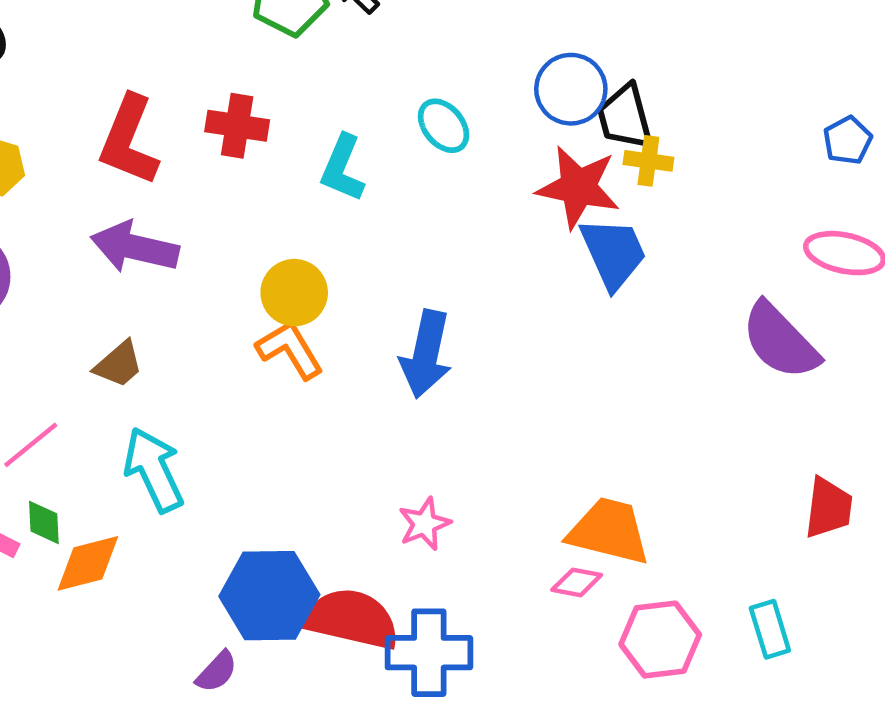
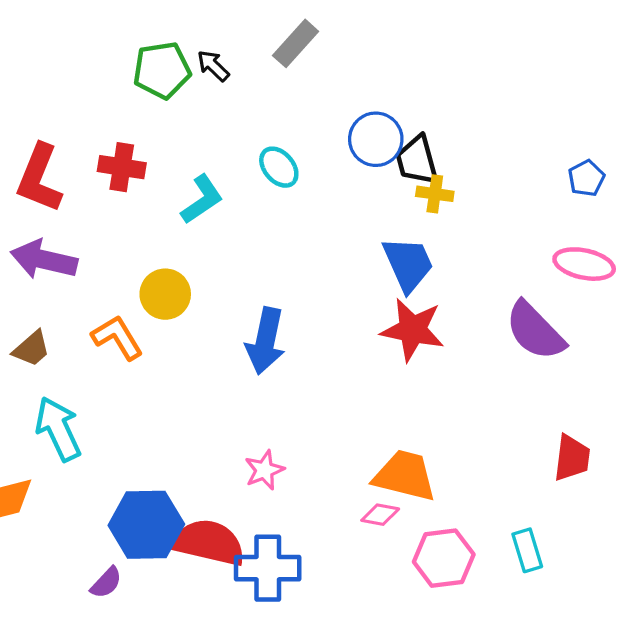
cyan L-shape: (343, 168) -> (202, 199), turned -147
red star: (578, 187) -> (413, 330), moved
orange L-shape: (290, 350) -> (117, 338), moved

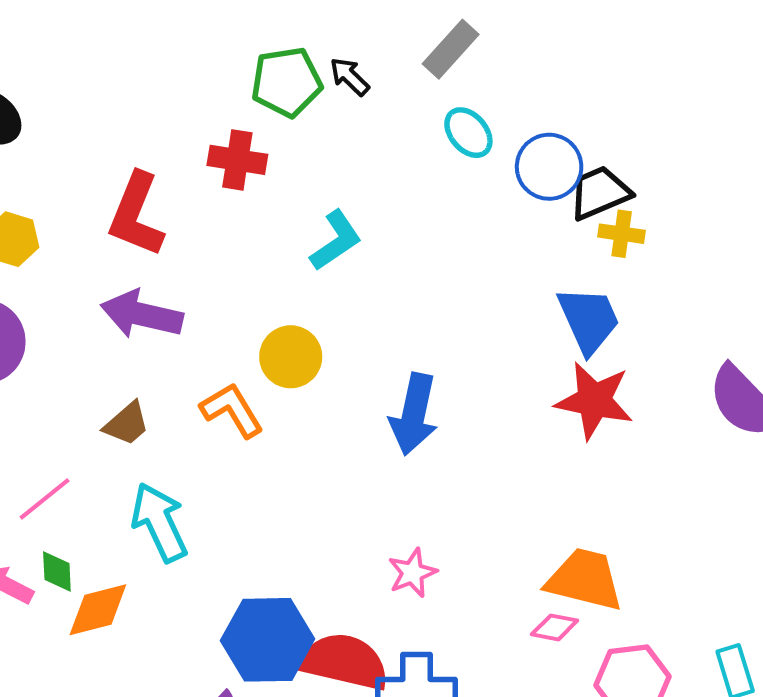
black trapezoid: (417, 160) -> (600, 193), turned 82
red cross: (122, 167) -> (237, 160), moved
cyan ellipse: (279, 167) -> (468, 133), moved

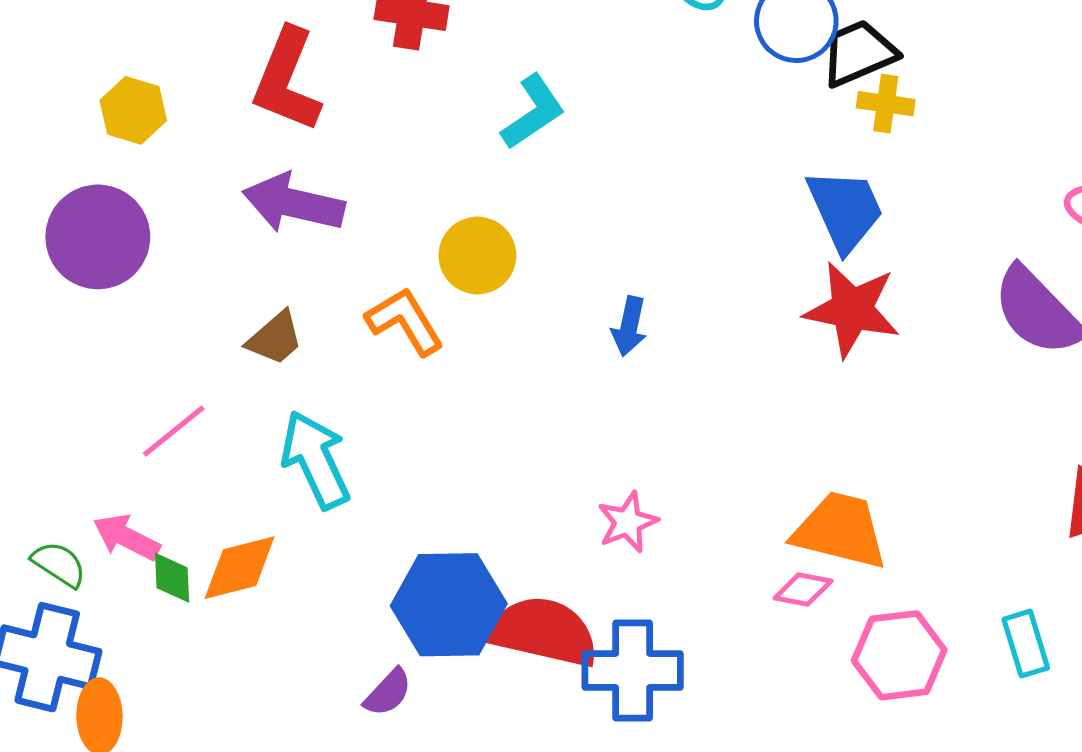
blue arrow: (414, 414) -> (629, 326), size x0.6
green diamond: (57, 571) -> (172, 578), moved

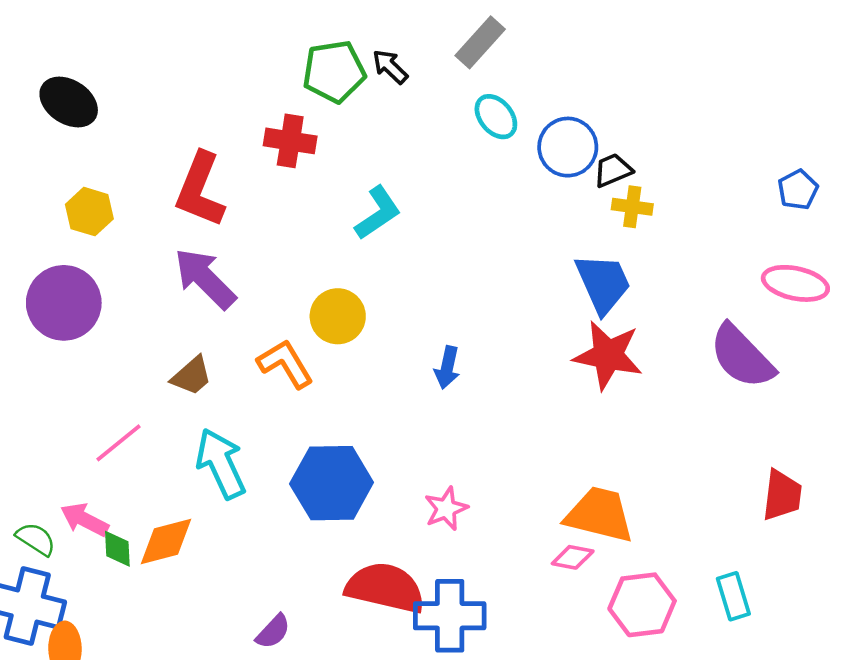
black trapezoid: (859, 53) -> (613, 170), size x0.7
purple arrow: (294, 203) -> (205, 279), turned 32
blue hexagon: (449, 605) -> (332, 483), moved

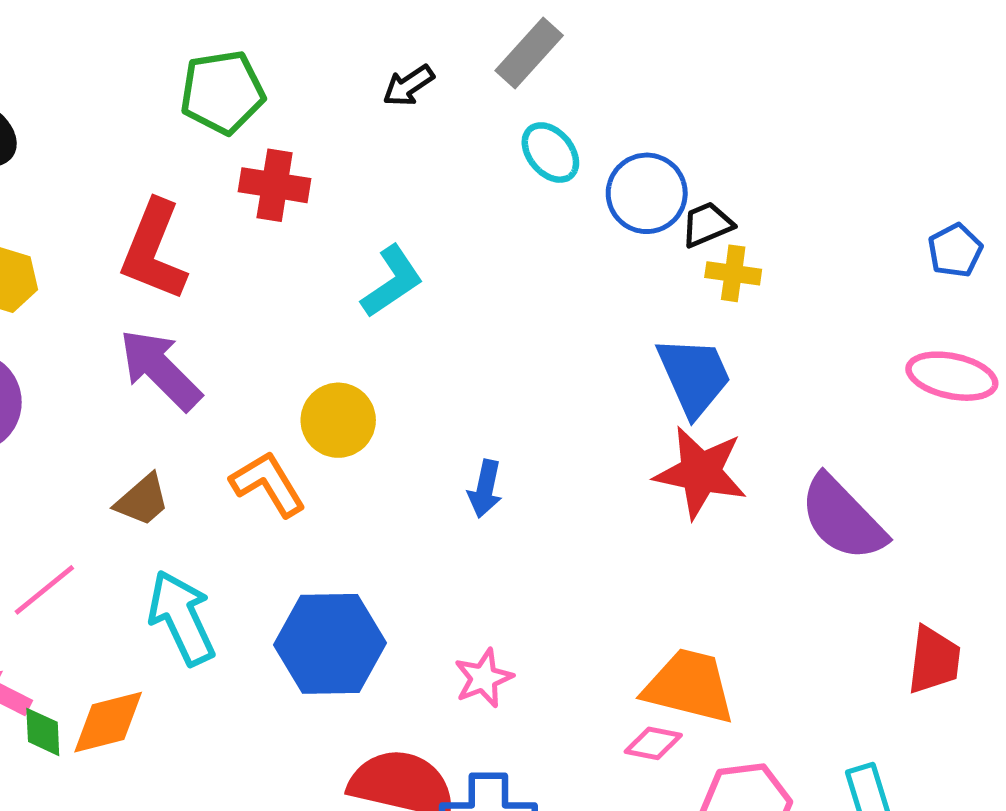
black arrow: (390, 67) -> (408, 86), turned -78
green pentagon: (334, 72) -> (222, 92), moved
purple semicircle: (742, 356) -> (843, 518), moved

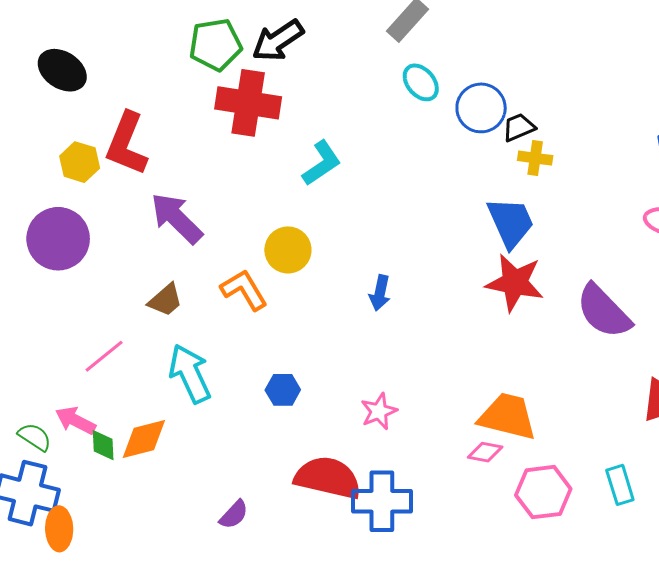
black arrow: (408, 86) -> (278, 41), moved, size x1.6
red cross: (275, 185) -> (248, 103), size x1.5
red L-shape: (154, 250) -> (127, 144), moved
blue hexagon: (330, 644) -> (283, 390), size x0.5

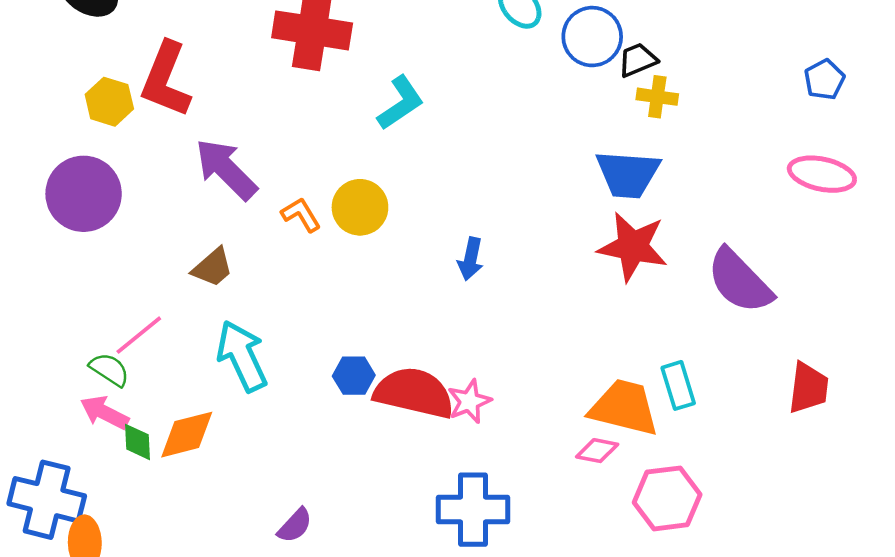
blue trapezoid: (511, 222) -> (628, 174), turned 118
orange L-shape: (244, 290) -> (301, 215), moved, size x0.7
green semicircle: (35, 437) -> (109, 369), moved
red semicircle: (328, 478) -> (414, 393), moved
cyan rectangle: (620, 485) -> (678, 385), moved

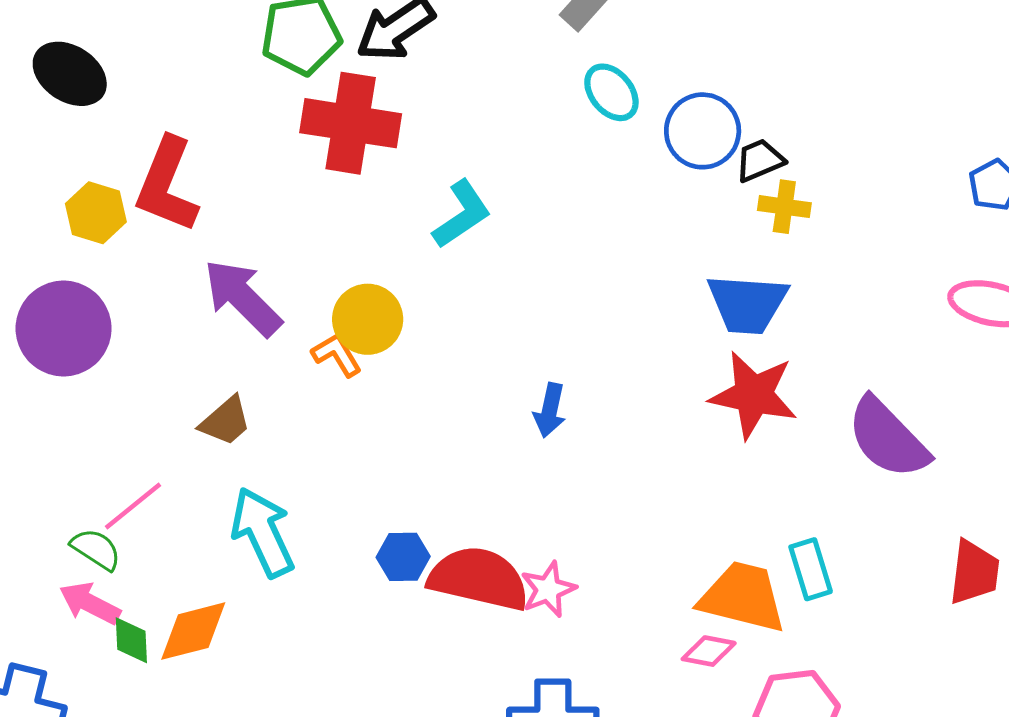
yellow circle: (360, 207) -> (368, 319), moved

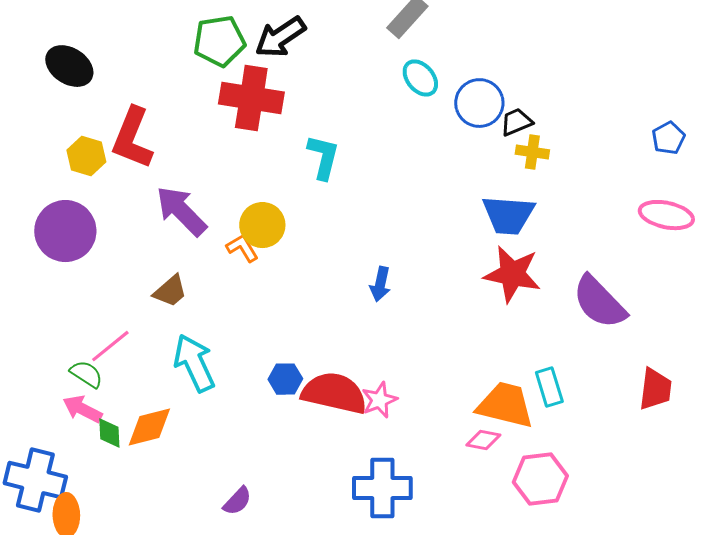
cyan L-shape: (462, 214) -> (323, 157), turned -42

